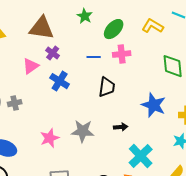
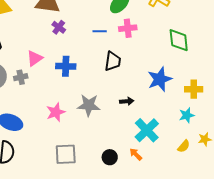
pink triangle: (31, 66) -> (35, 58), moved
blue cross: (60, 81) -> (66, 66), moved, turned -30
blue star: (154, 105) -> (160, 79), turned 30

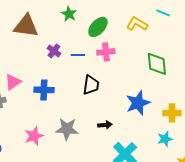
purple cross: (59, 27) -> (54, 51), moved

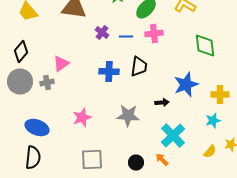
blue cross: (44, 90) -> (109, 72), moved
black arrow: (105, 125) -> (162, 102), moved
gray star: (67, 129) -> (128, 116), moved

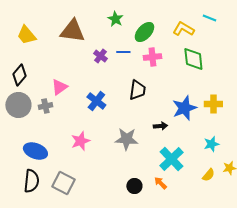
blue line: (126, 36) -> (123, 52), moved
green diamond: (205, 46) -> (193, 59), moved
blue cross: (109, 72) -> (96, 101), moved, turned 36
yellow cross: (220, 94) -> (213, 104), moved
gray square: (92, 160) -> (63, 183), moved, turned 30

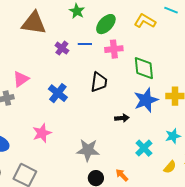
green diamond: (193, 59) -> (144, 68), moved
gray star: (126, 139) -> (88, 150), moved
cyan cross: (171, 159) -> (144, 148), moved, size x0.7

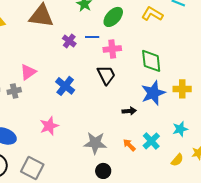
pink cross: (114, 49) -> (112, 49), moved
black trapezoid: (99, 82) -> (106, 75), turned -35
orange arrow: (122, 175) -> (129, 145), moved

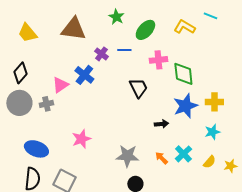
pink cross: (112, 49) -> (158, 60), moved
blue cross: (65, 86) -> (84, 75), moved
cyan star: (180, 129) -> (212, 132), moved
yellow semicircle: (177, 160) -> (209, 162), moved

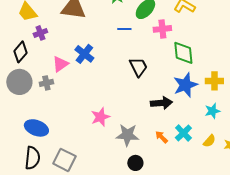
purple cross: (101, 54) -> (40, 33), moved, turned 32
pink cross: (158, 60) -> (162, 29), moved
black arrow: (161, 124) -> (161, 103), size x1.5
pink star: (81, 139) -> (100, 117), moved

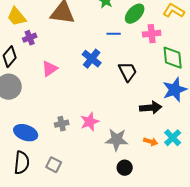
blue cross: (84, 54) -> (92, 59), moved
gray cross: (46, 83) -> (62, 124), moved
orange arrow: (161, 137) -> (151, 142), turned 152
gray square: (64, 160) -> (54, 165), size x0.7

